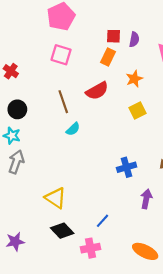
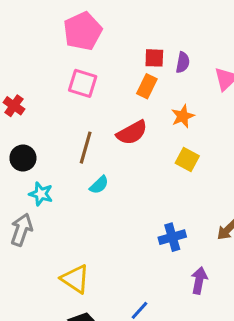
brown line: (63, 102) -> (86, 148), turned 35
yellow square: (137, 110) -> (187, 159), turned -35
cyan star: (12, 136) -> (41, 194), moved

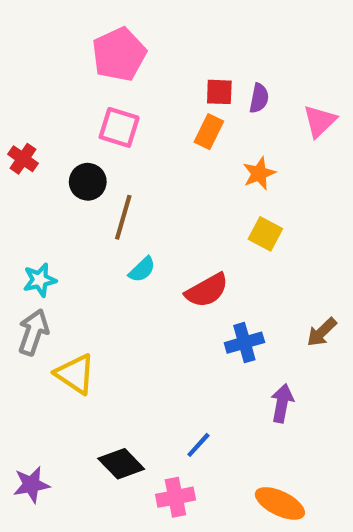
red semicircle: (132, 133) -> (207, 290), moved
black circle: (23, 158) -> (88, 182), moved
cyan star: (41, 194) -> (40, 280), moved, turned -30
yellow triangle: (75, 279) -> (75, 374), moved

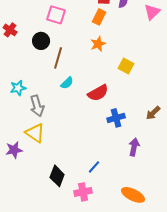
orange star: (259, 173) -> (98, 44), moved
gray arrow: (33, 332) -> (37, 106), moved, turned 145
black diamond: (121, 464) -> (57, 176), turned 65
purple star: (31, 485) -> (14, 150), moved

